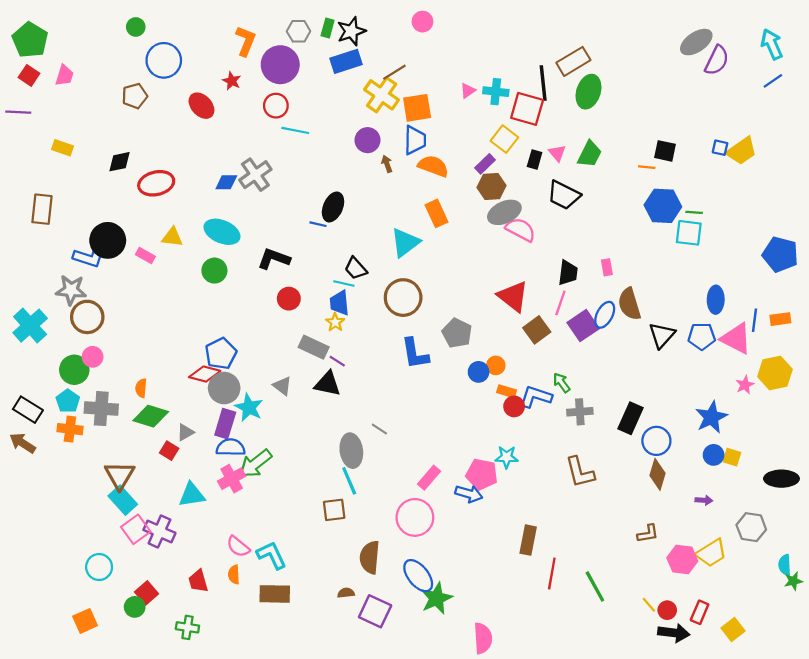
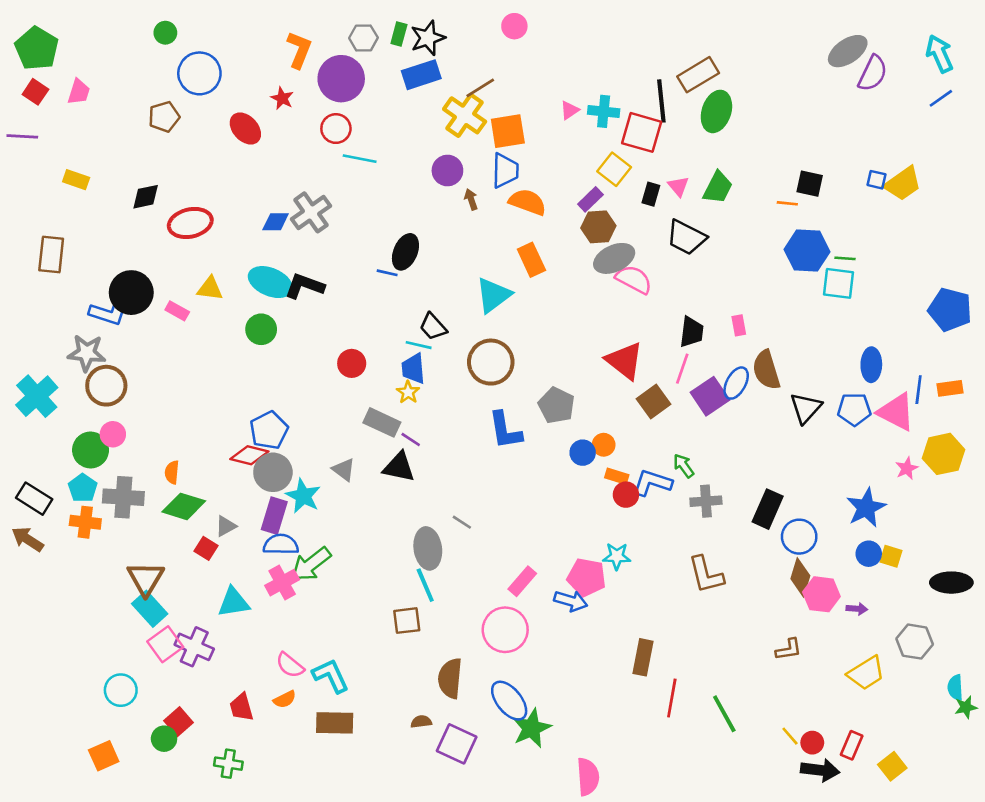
black L-shape: (274, 259) -> (304, 286), moved
pink hexagon: (682, 559) -> (821, 594), moved
orange semicircle: (234, 575) -> (285, 699), turned -114

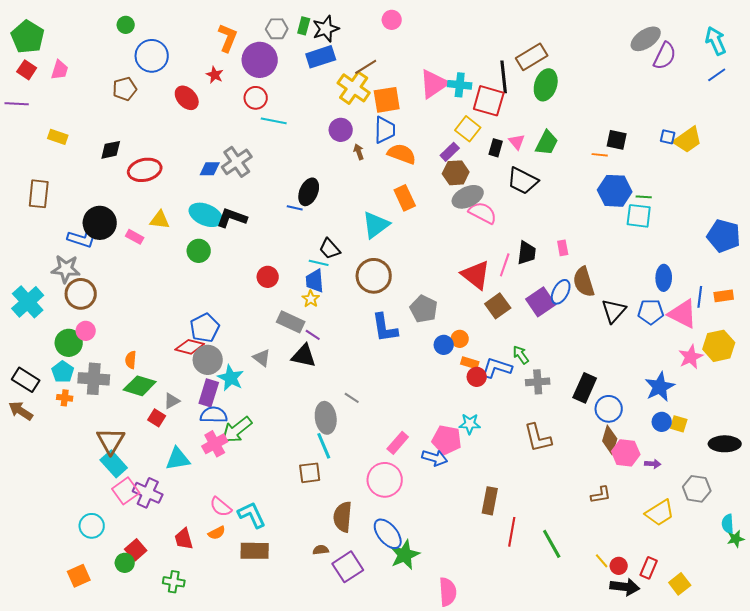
pink triangle: (569, 110) -> (434, 84), size x2.0
pink line: (682, 369) -> (505, 265), moved
pink star: (907, 468) -> (691, 357), size x1.4
orange cross: (85, 522) -> (65, 398), size x0.7
purple square: (457, 744) -> (348, 567), turned 32

